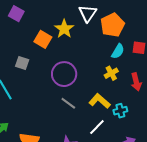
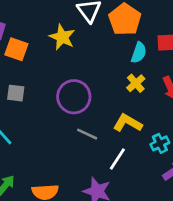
orange square: (43, 39) -> (16, 49), moved
cyan cross: (120, 111) -> (160, 143), moved
white line: (97, 127) -> (117, 159), moved

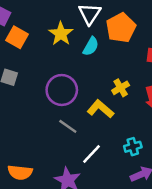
cyan semicircle: (139, 53) -> (91, 46), moved
yellow L-shape: (128, 123) -> (100, 109), moved

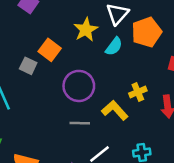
orange square: (17, 37) -> (50, 50), moved
gray line: (68, 126) -> (80, 123), turned -42

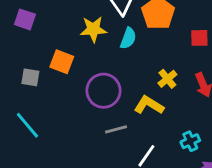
yellow star: (86, 30) -> (93, 29), turned -30
gray square: (28, 66) -> (30, 77), moved

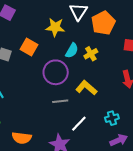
cyan semicircle: (128, 38) -> (72, 51), moved
yellow cross: (167, 79) -> (91, 54), moved

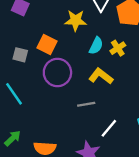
purple circle: (56, 72) -> (57, 73), moved
yellow L-shape: (86, 88) -> (101, 76), moved

